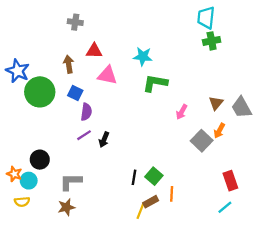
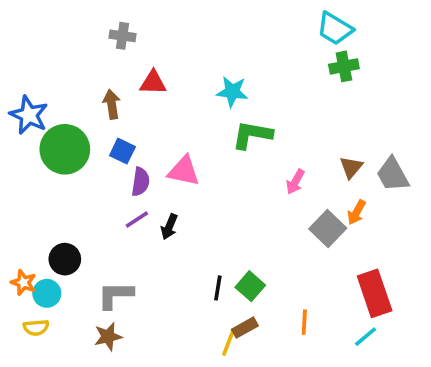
cyan trapezoid: (206, 18) -> (335, 29), turned -65
pink triangle: (107, 75) -> (184, 171), moved
red rectangle: (230, 181) -> (375, 293), size x1.4
orange line: (172, 194) -> (304, 322), moved

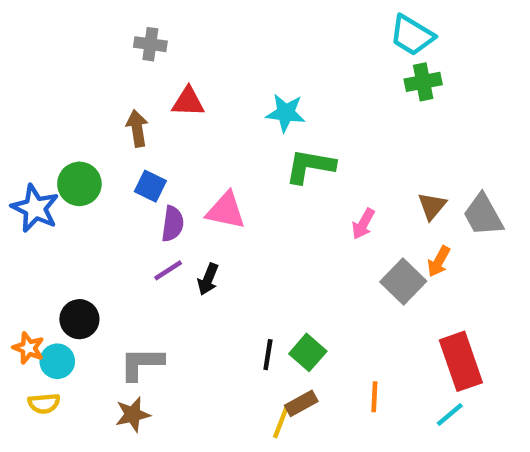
blue star: (29, 115) -> (35, 208), moved
green circle: (65, 149) -> (79, 184), size x0.7

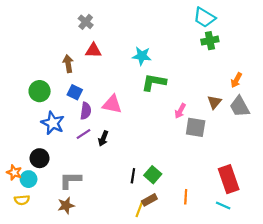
gray cross: (150, 44) -> (86, 22), moved, turned 32
blue star: (35, 208) -> (53, 123), moved
orange arrow: (439, 261) -> (236, 80), moved
gray square: (403, 281) -> (196, 127), moved, turned -35
cyan line: (450, 414) -> (223, 205), turned 64

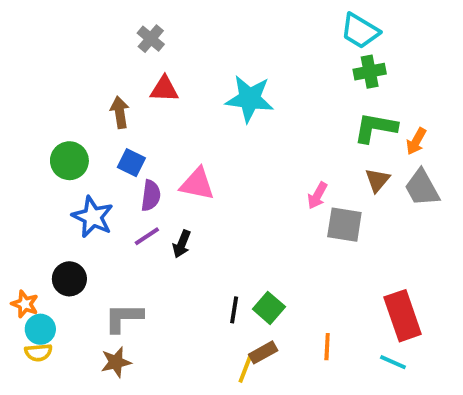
cyan star: (142, 56) -> (250, 99), size x1.4
green L-shape: (154, 82) -> (375, 128), moved
cyan circle: (29, 179) -> (40, 329), moved

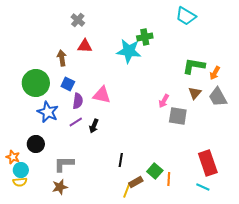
green cross: (370, 72) -> (145, 37), moved
green circle: (69, 161) -> (36, 83), size x1.4
green square: (269, 308) -> (155, 171), moved

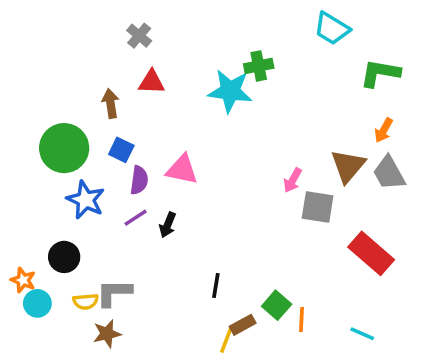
green L-shape: (194, 66) -> (380, 73), moved
brown triangle: (195, 93) -> (348, 166), size x1.5
red rectangle: (208, 163) -> (371, 253), moved, turned -30
yellow semicircle: (20, 182) -> (86, 302), moved

